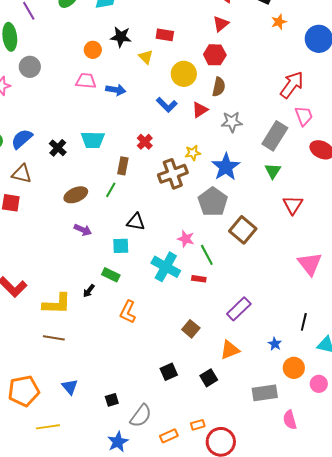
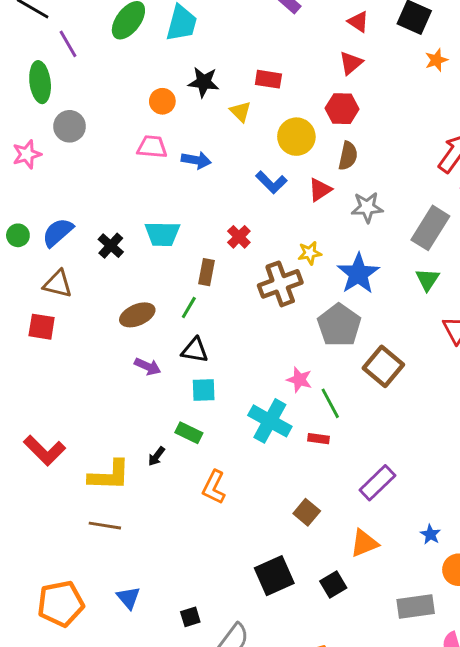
black triangle: (136, 222) -> (195, 350), moved
black square: (169, 372) -> (274, 576), size x1.5

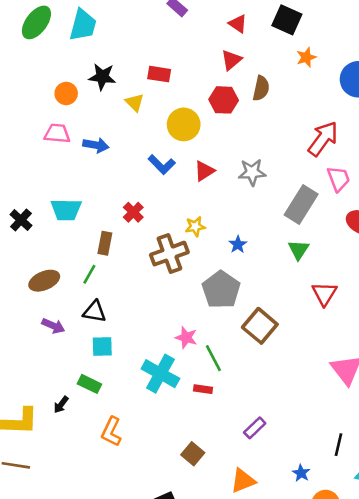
brown semicircle: (348, 156) -> (261, 88), moved
gray star: (367, 207) -> (252, 172), moved
blue star: (358, 274) -> (238, 245), size x0.5
purple rectangle: (377, 483) -> (255, 428), size x0.7

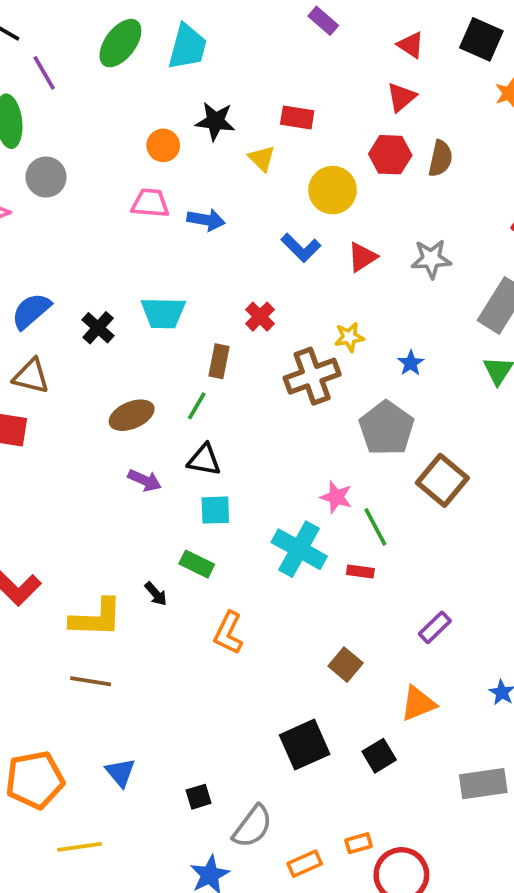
brown semicircle: (261, 88) -> (440, 158), moved
black arrow: (61, 405) -> (156, 594), turned -78

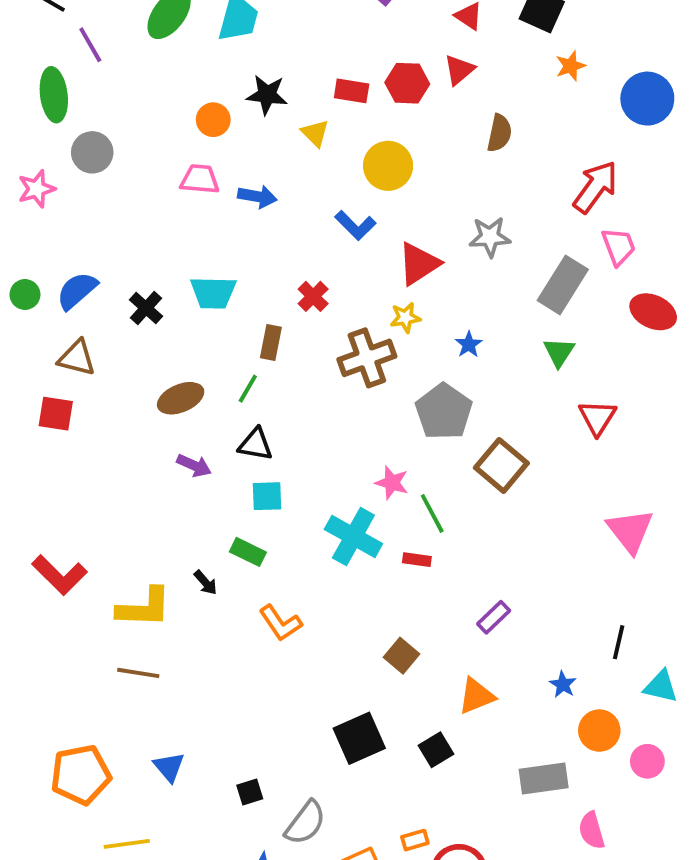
red hexagon: (390, 155) -> (407, 83), moved
red triangle: (362, 257) -> (419, 264), moved, size x1.4
orange L-shape: (228, 633) -> (280, 623), turned -60

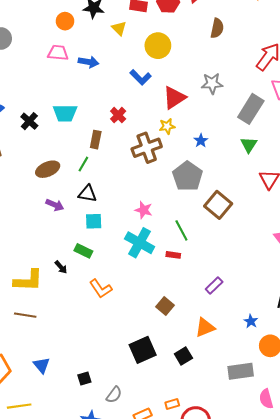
pink star: (392, 483) -> (144, 210), moved
gray semicircle: (305, 823) -> (114, 395), size x0.7

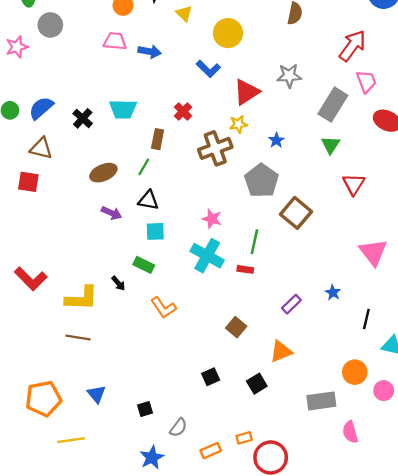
green line: (181, 230) -> (254, 242), turned 40
blue star: (251, 321) -> (333, 293), moved
black square: (143, 350) -> (211, 377), size x0.6

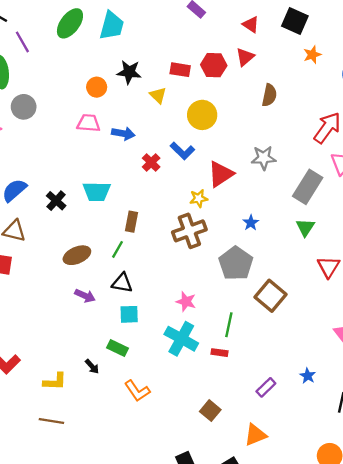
red cross: (183, 111) -> (151, 162), moved
yellow star: (238, 124) -> (199, 198), moved
yellow L-shape: (81, 298) -> (55, 382), size x0.7

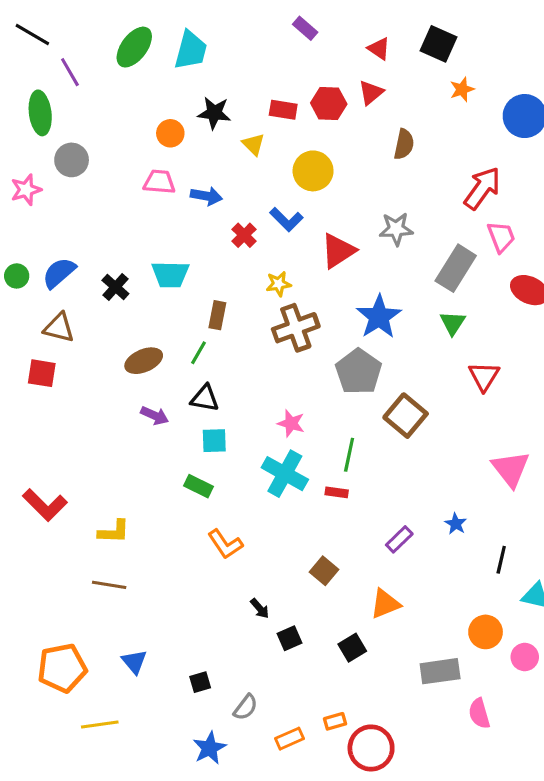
yellow star: (199, 198) -> (279, 284), moved
blue star: (251, 223) -> (379, 317), size x2.0
black arrow: (92, 366) -> (260, 608), moved

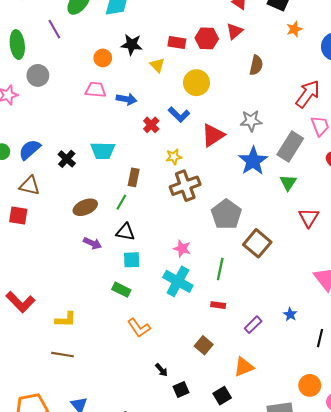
purple line: (70, 72) -> (54, 29), moved
blue star: (379, 317) -> (253, 161), moved
red rectangle: (337, 492) -> (218, 305), moved

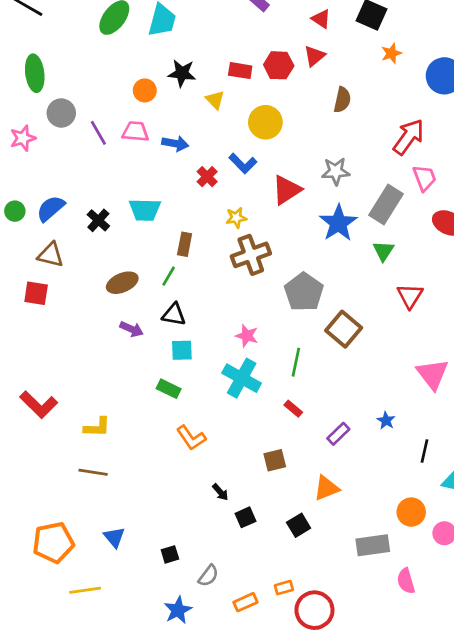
purple line: (54, 29) -> (98, 133), moved
red rectangle: (218, 305) -> (293, 409), turned 32
brown square: (204, 345) -> (275, 460), turned 36

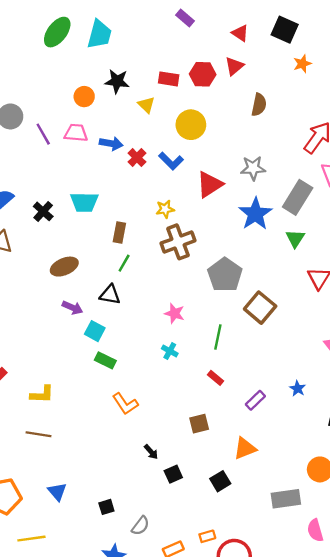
red cross: (207, 177) -> (137, 158), moved
green line: (169, 276) -> (124, 263), moved
cyan square: (182, 350) -> (95, 331), moved, turned 30
cyan cross: (242, 378) -> (170, 351), size x0.5

